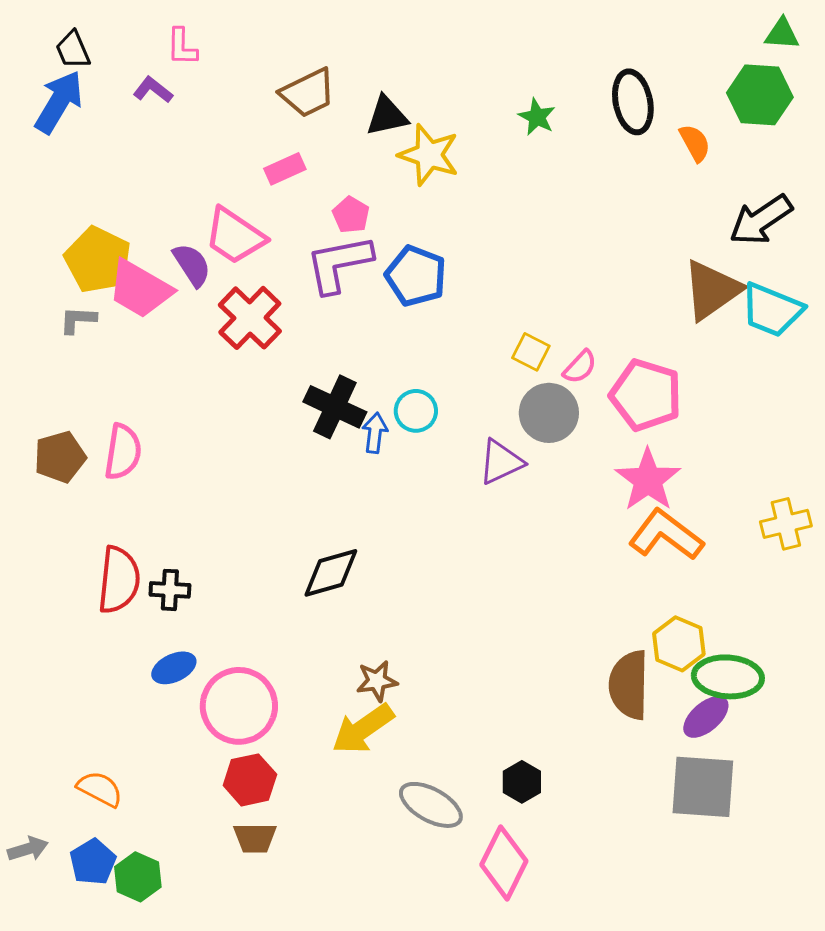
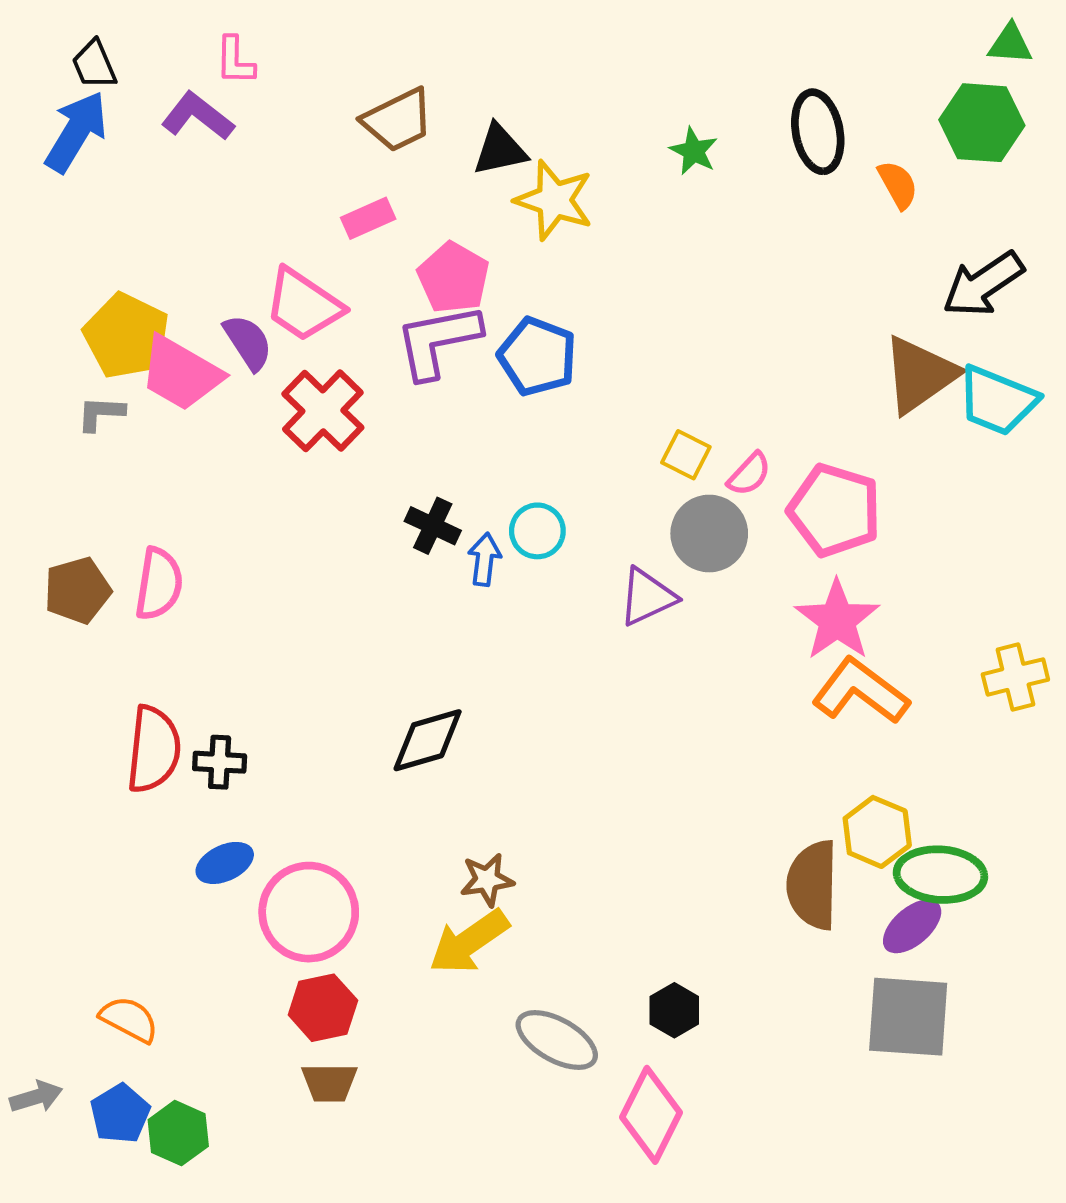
purple L-shape: (153, 90) -> (198, 116), size x1.4
pink pentagon: (351, 215) -> (453, 278), size x1.5
black cross: (335, 407) -> (433, 526), size x0.7

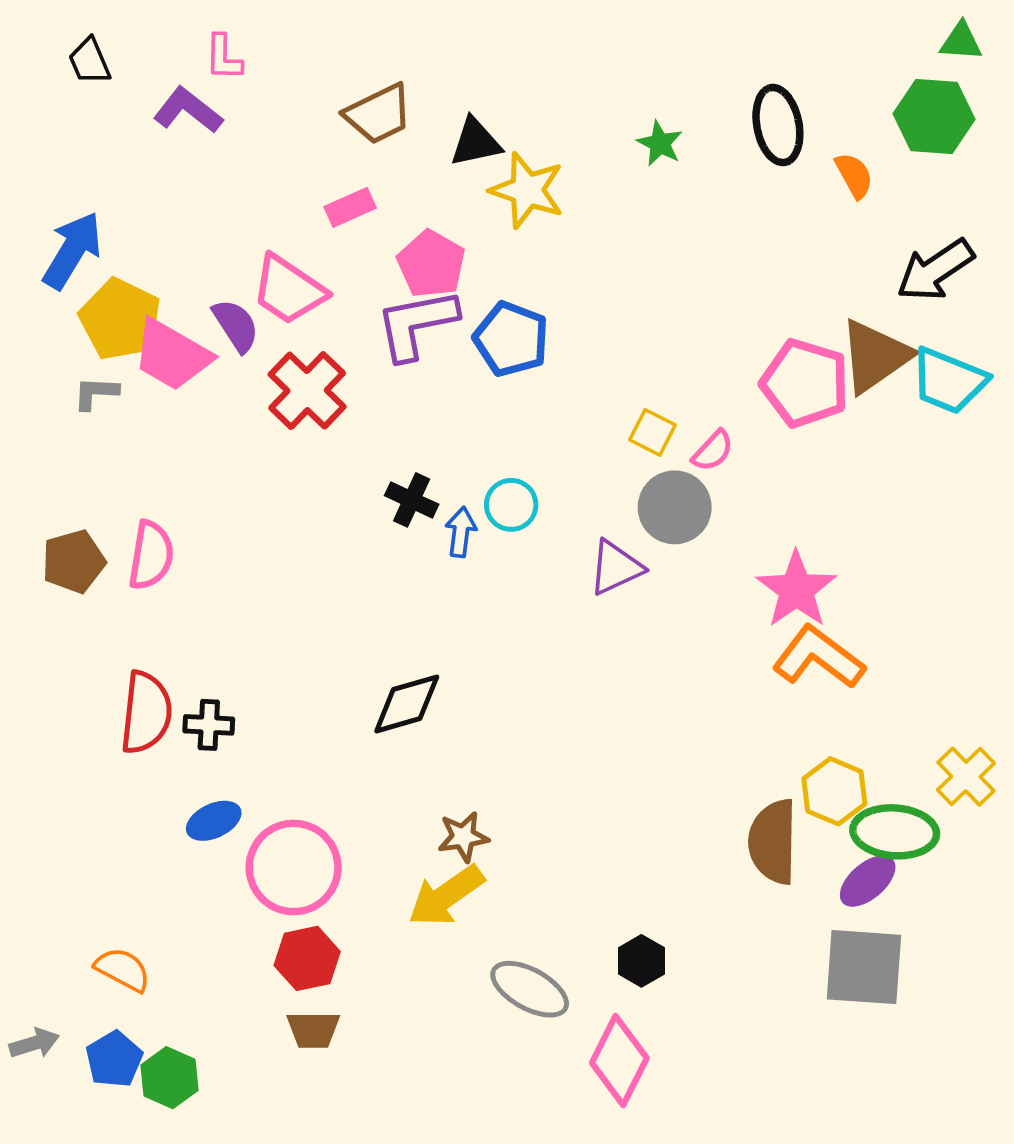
blue arrow: (76, 132) -> (72, 250), moved
pink pentagon: (835, 510) -> (805, 383), moved
yellow cross: (1015, 677) -> (966, 777), moved, turned -30

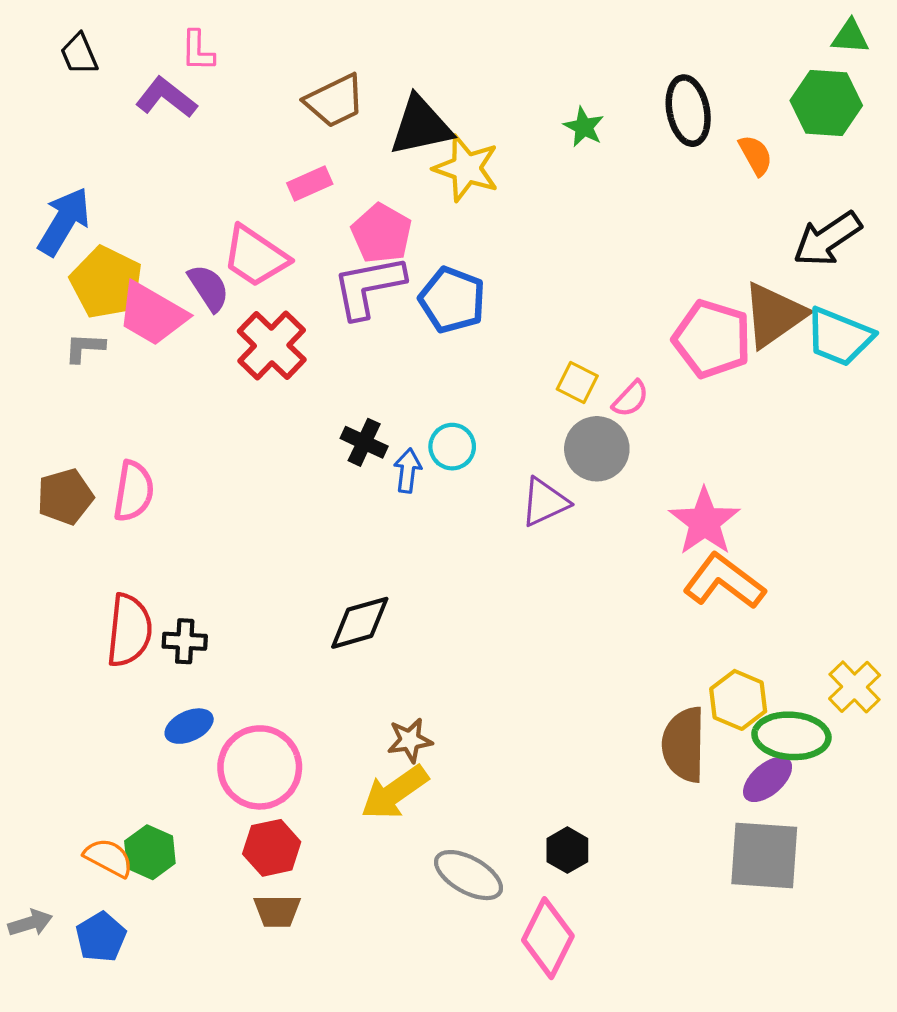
black triangle: (476, 142) -> (421, 126), size x1.4
green hexagon: (169, 1078) -> (150, 852), moved

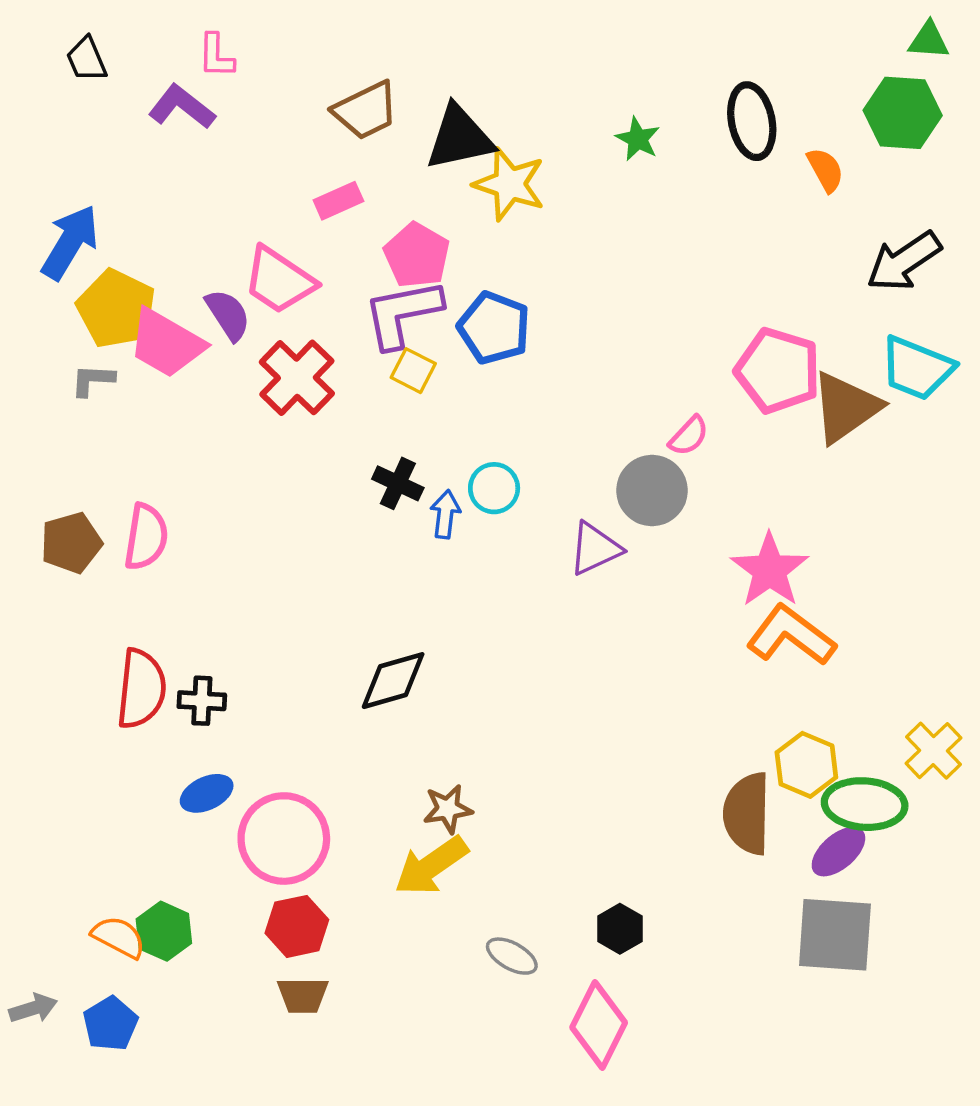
brown triangle: (774, 315) -> (846, 407), moved
yellow square: (577, 382) -> (413, 371), moved
gray ellipse: (468, 875) -> (512, 956), size x0.7

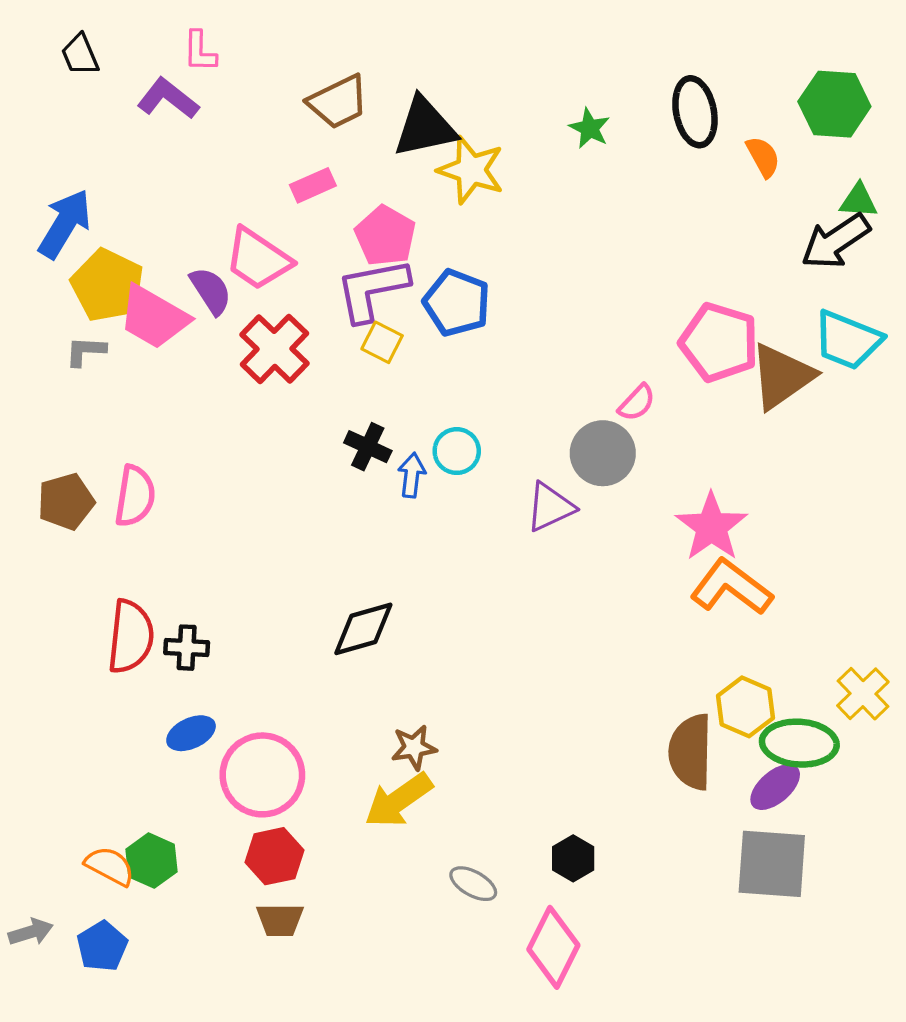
green triangle: (929, 40) -> (859, 201), moved

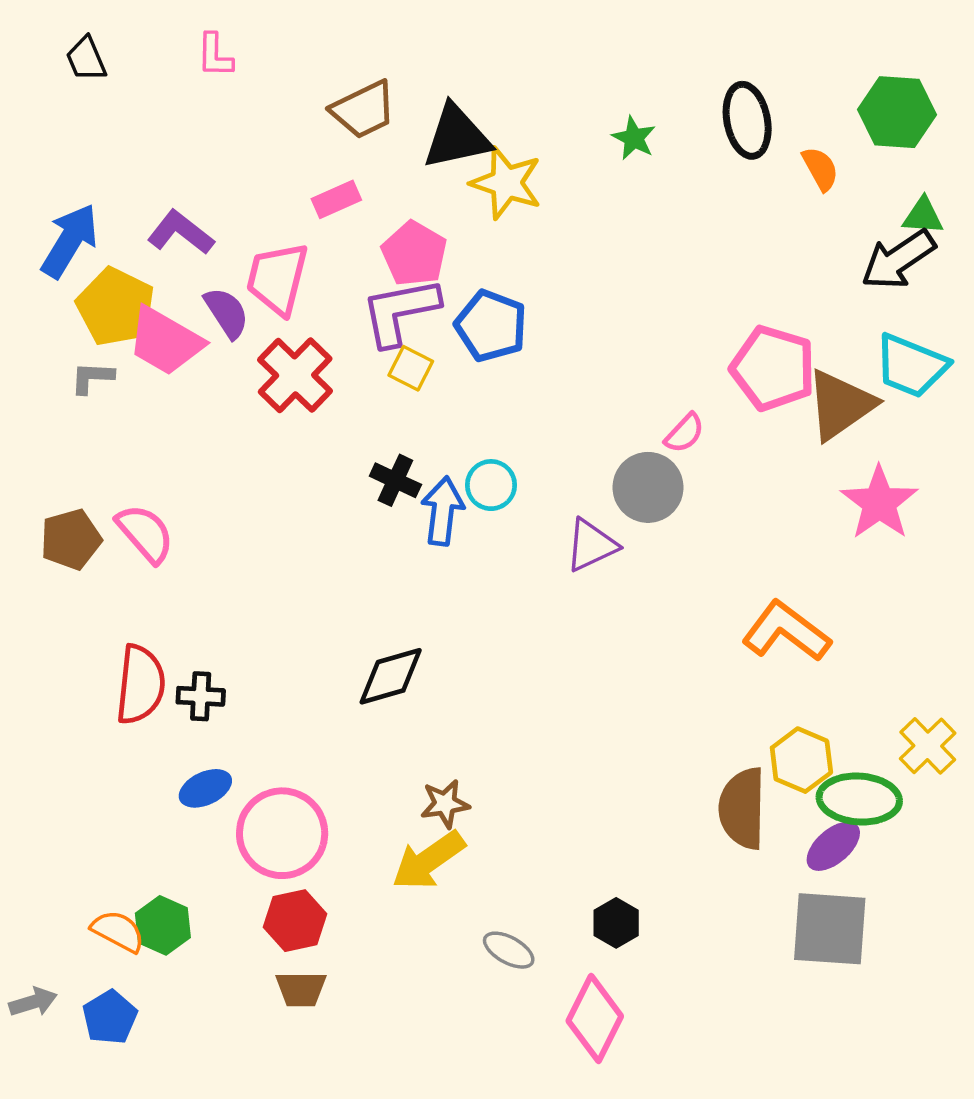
purple L-shape: (168, 99) -> (181, 232), moved
pink trapezoid: (258, 259) -> (277, 278), turned 70
blue arrow: (412, 475) -> (443, 511), size x1.4
pink semicircle: (135, 496) -> (145, 533), turned -50
pink star: (711, 527) -> (879, 503), moved

